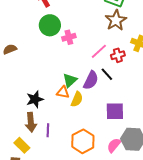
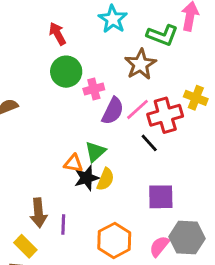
brown star: (116, 20) -> (140, 64), moved
red cross: (118, 55) -> (165, 115), size x1.6
purple semicircle: (91, 80) -> (113, 111), moved
orange triangle: (63, 92) -> (73, 163), moved
black star: (35, 99) -> (87, 178), moved

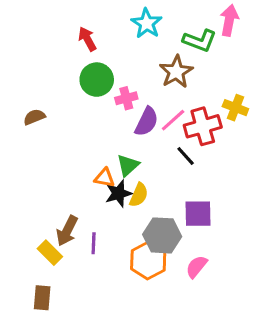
brown arrow: (38, 213) -> (67, 231), turned 32
gray hexagon: (187, 238) -> (162, 235), moved
yellow rectangle: (25, 246) -> (50, 253), moved

